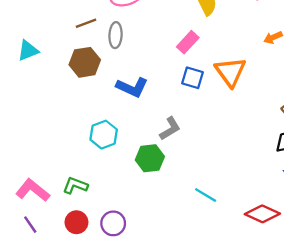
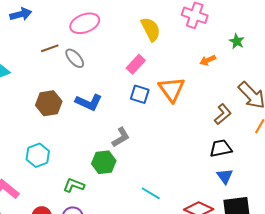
gray ellipse: (116, 35) -> (75, 58), turned -45
brown hexagon: (85, 62) -> (49, 103), moved
cyan hexagon: (104, 135) -> (38, 155), moved
green L-shape: (75, 185) -> (74, 185), moved

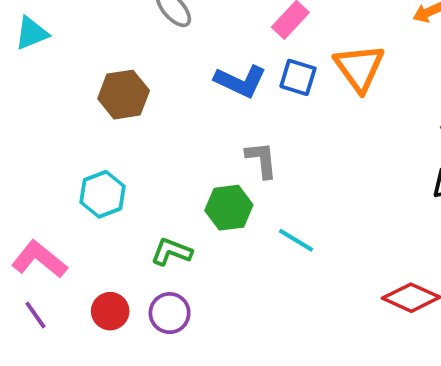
blue L-shape: (89, 102) -> (240, 81), moved
gray L-shape: (121, 137) -> (262, 160), turned -65
cyan line: (151, 193) -> (296, 240), moved

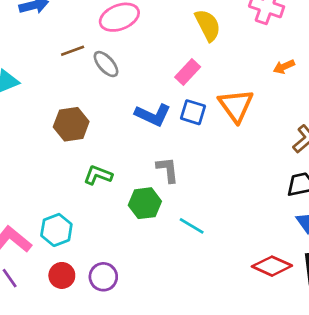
cyan hexagon: (102, 194) -> (56, 230), moved
green L-shape: (171, 252) -> (98, 175), moved

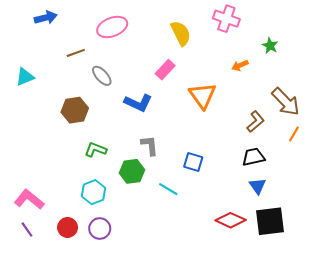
gray ellipse: (106, 64) -> (102, 76), moved
blue square: (193, 112) -> (193, 162), moved
cyan hexagon: (56, 230) -> (93, 192), moved

